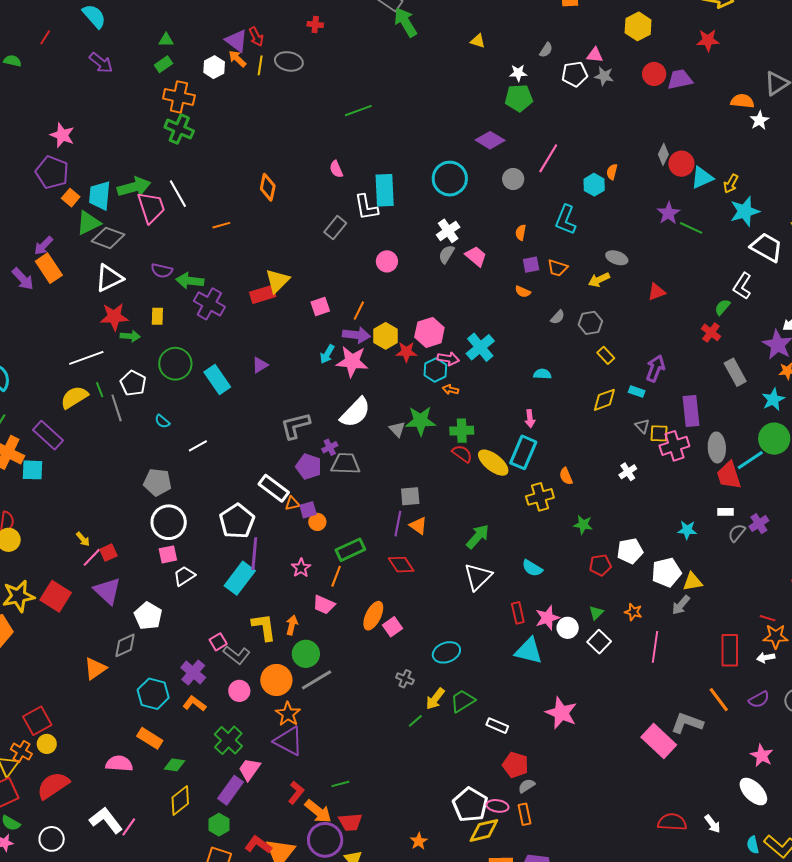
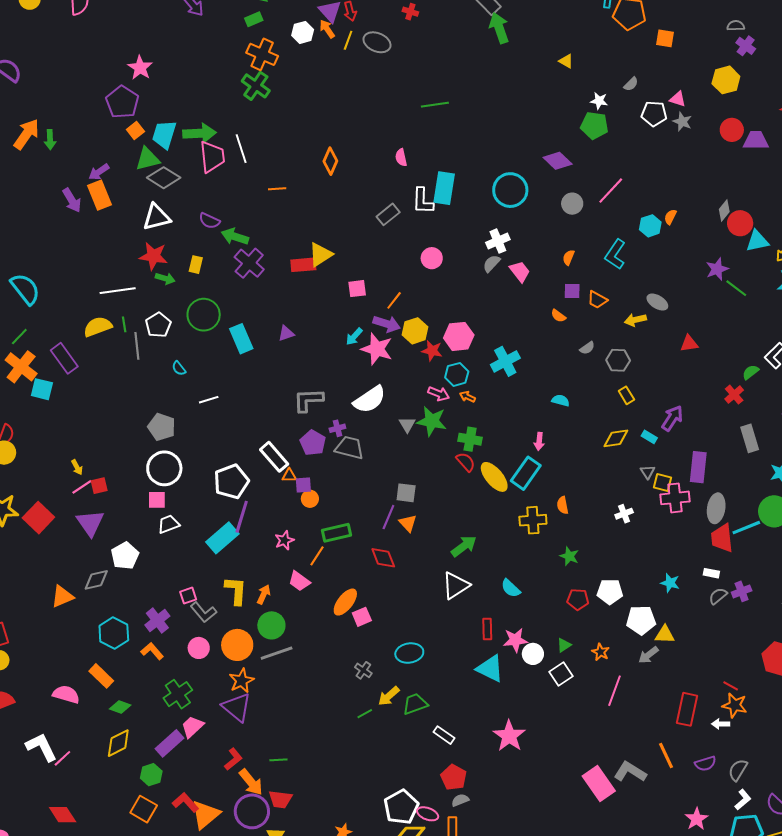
pink arrow: (448, 359) -> (439, 394), moved

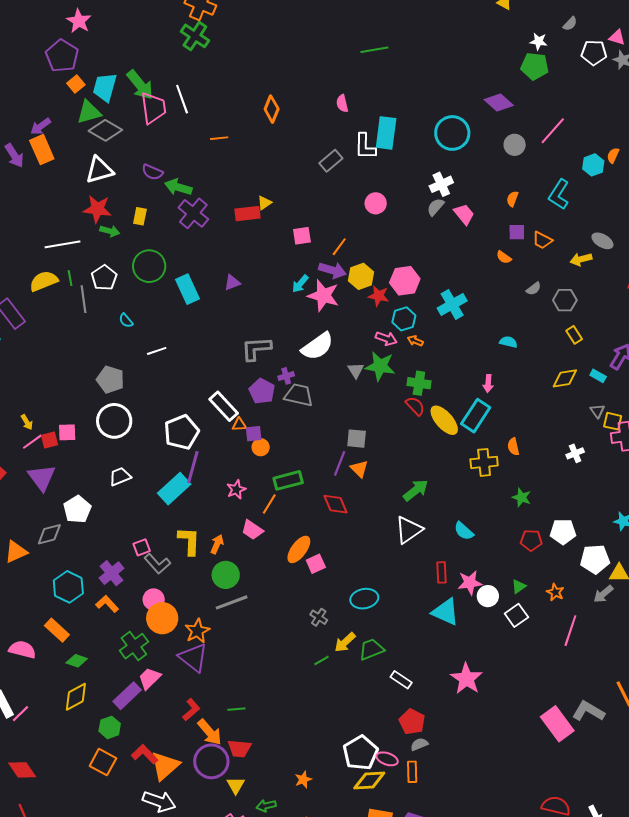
green arrow: (200, 133) -> (140, 85), turned 56
yellow triangle: (320, 255) -> (264, 203), size x0.6
pink square: (157, 500) -> (67, 432), moved
orange circle: (237, 645) -> (162, 618), moved

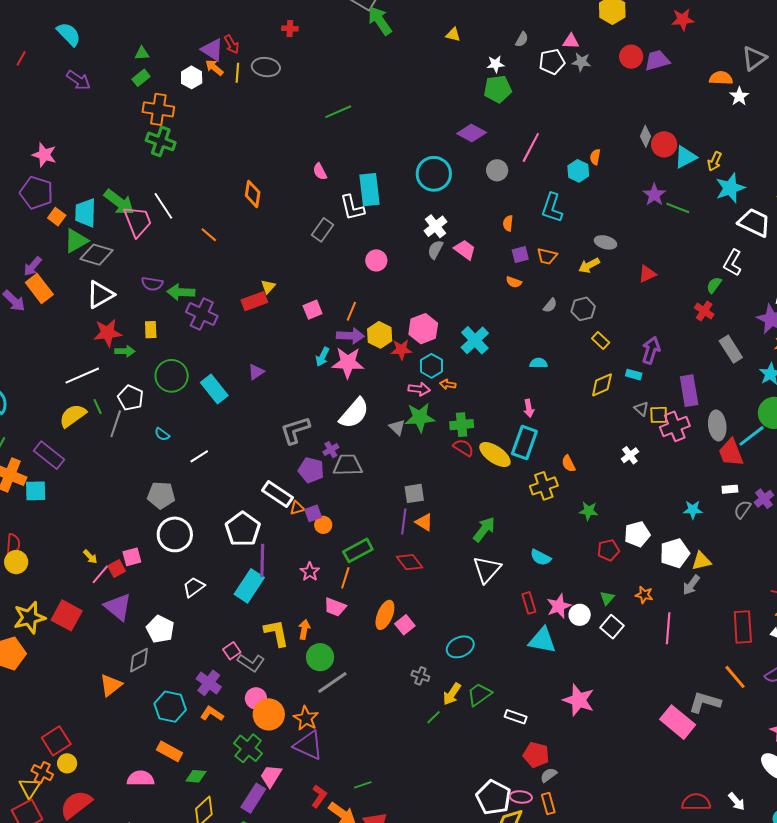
orange line: (219, 138) -> (209, 235), turned 60
gray line: (83, 299) -> (116, 424), turned 40

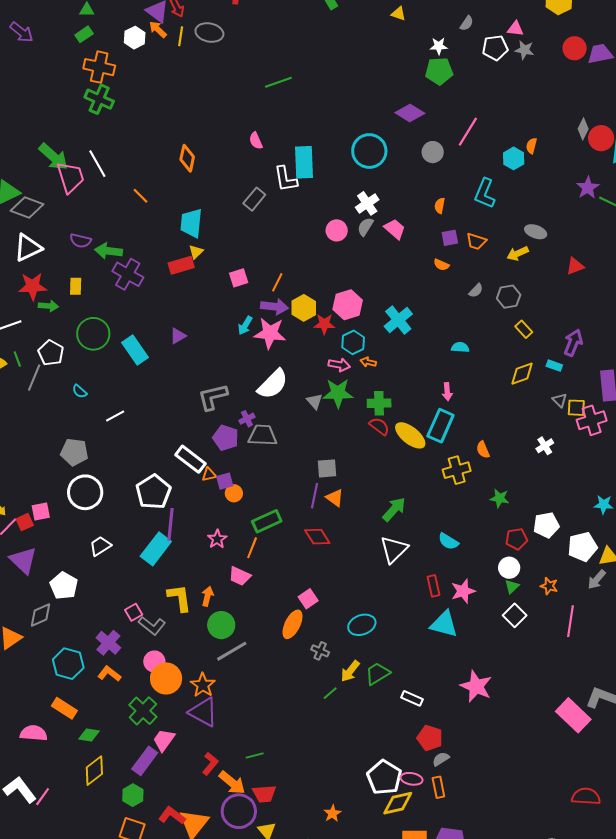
cyan trapezoid: (85, 213) -> (191, 223), moved
pink circle: (376, 260) -> (337, 230), moved
orange ellipse: (385, 615) -> (292, 624), moved
white circle: (580, 615) -> (509, 568), moved

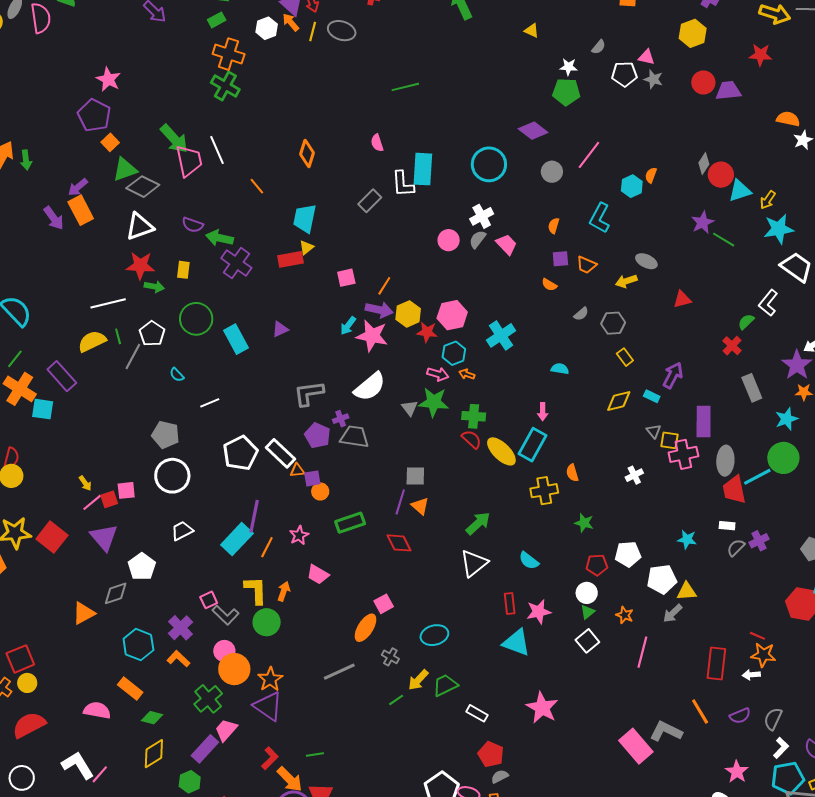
white pentagon: (153, 492) -> (240, 453), moved
orange line: (252, 548) -> (267, 547), moved
green circle: (221, 625) -> (267, 622), moved
gray line: (232, 651) -> (339, 672), moved

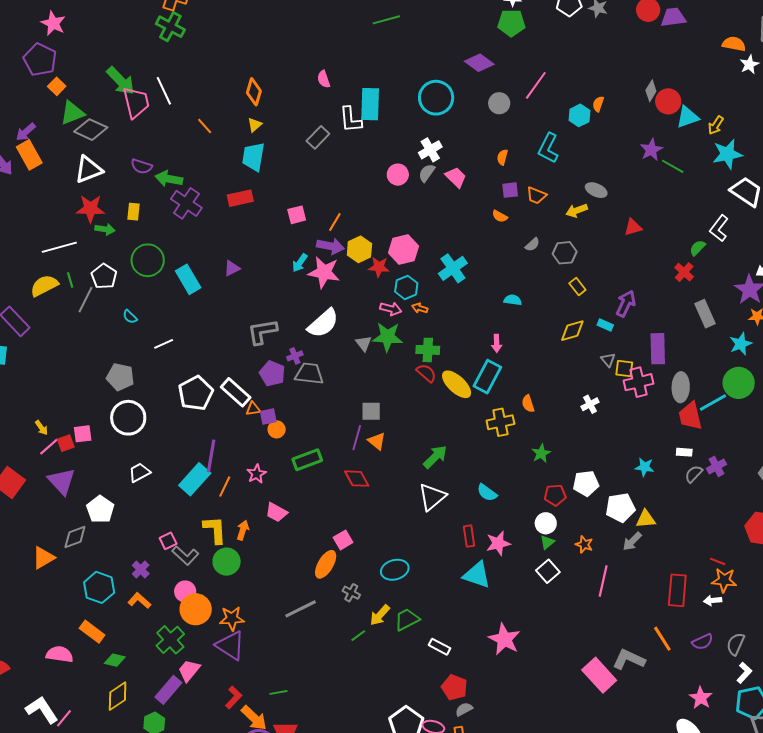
green line: (405, 87) -> (386, 20), moved
yellow triangle: (306, 247) -> (255, 125), moved
green star: (584, 523) -> (541, 453), turned 30
purple cross: (181, 628) -> (141, 569), size x0.7
orange star: (270, 679) -> (232, 618), turned 30

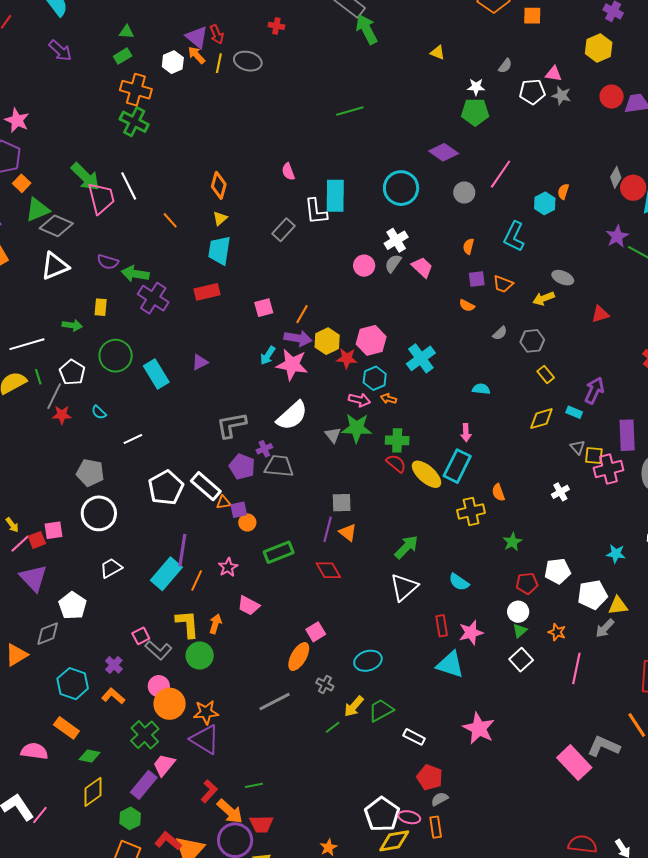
red star: (90, 209) -> (62, 415), moved, size x0.7

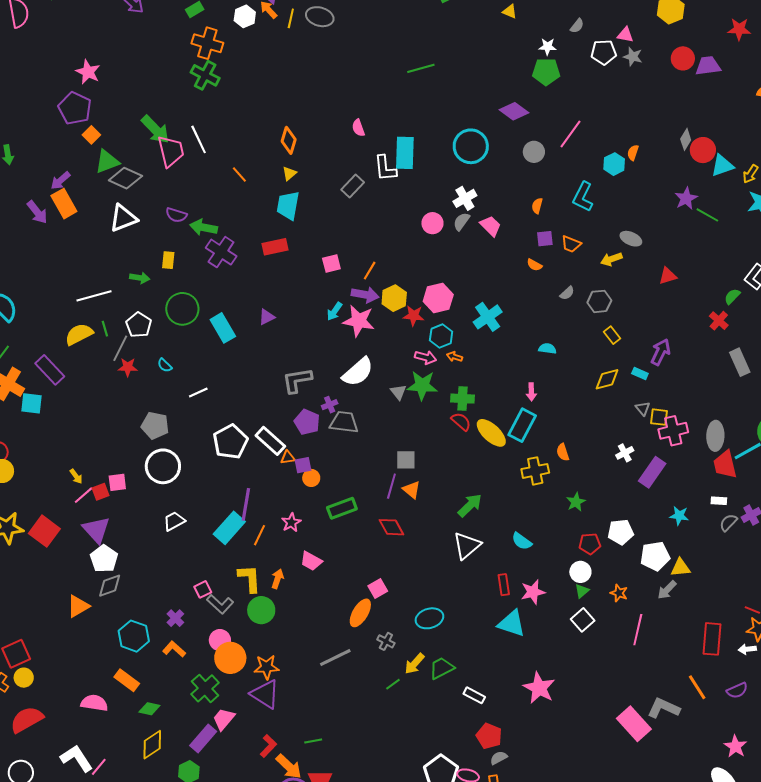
purple rectangle: (627, 435) -> (652, 472), moved, turned 36
white pentagon: (73, 606) -> (104, 559), moved

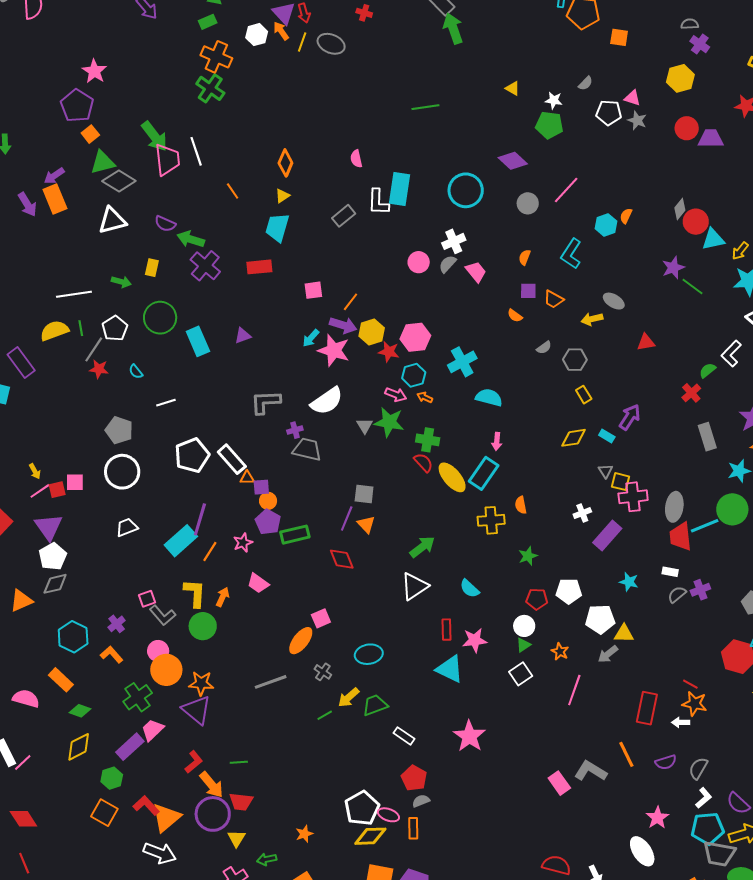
yellow triangle: (510, 11) -> (513, 88), moved
cyan semicircle: (547, 349) -> (489, 398), moved, size x1.5
purple pentagon: (307, 422) -> (268, 522), moved
pink rectangle: (634, 724) -> (559, 783), size x0.7

